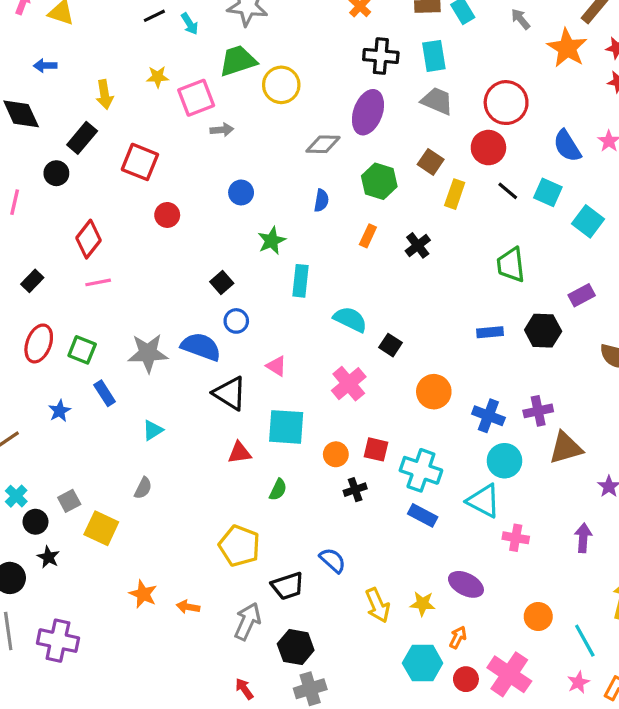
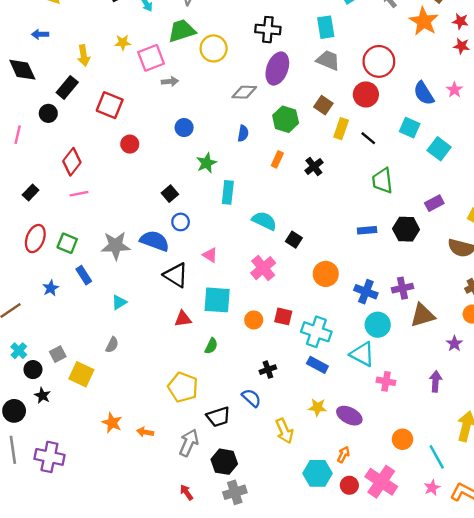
black cross: (381, 56) -> (268, 30), moved
black line: (508, 191) -> (368, 138), moved
black cross: (355, 490) -> (268, 370), moved
yellow star: (423, 604) -> (317, 407), moved

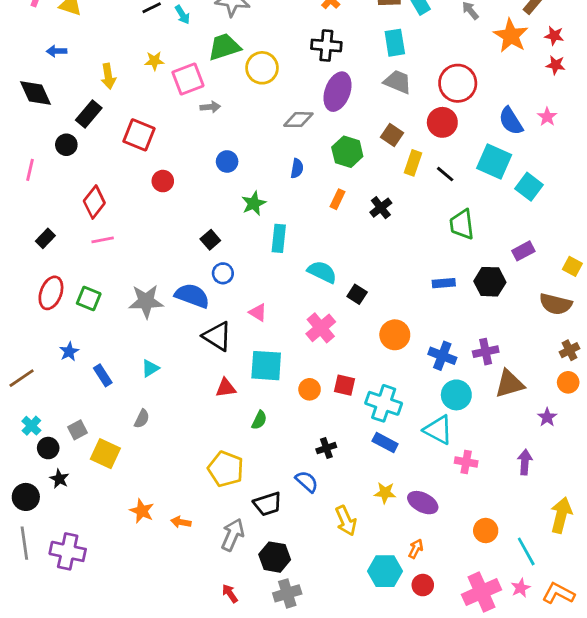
cyan square: (410, 128) -> (494, 161), size x1.4
blue rectangle: (84, 275) -> (103, 375), moved
pink cross: (381, 482) -> (481, 592), moved, turned 32

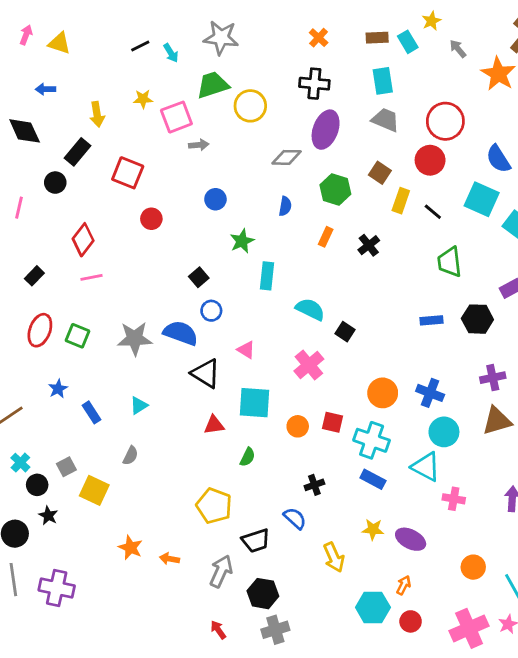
orange circle: (395, 335) -> (383, 393), moved
purple cross: (486, 352) -> (493, 378), moved

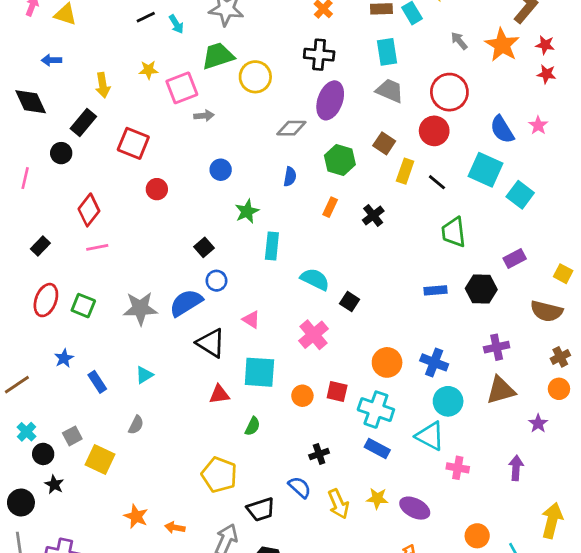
gray arrow: (458, 49) -> (459, 41), moved
blue semicircle: (181, 333) -> (186, 303), turned -52
yellow arrow: (334, 557) -> (338, 504), moved

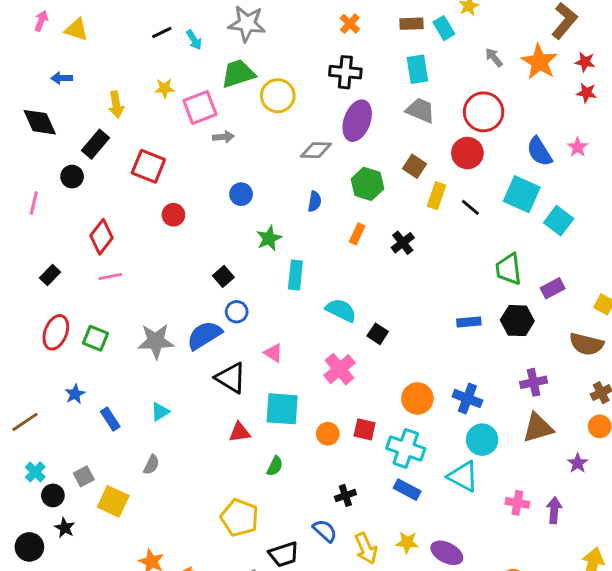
green trapezoid: (454, 232) -> (509, 269), moved
pink cross: (458, 468) -> (517, 503), moved

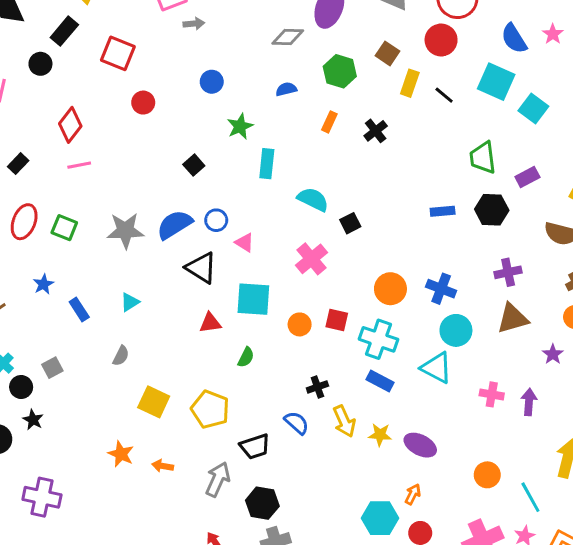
blue semicircle: (315, 202) -> (286, 89), turned -114
blue circle: (237, 312) -> (216, 220), moved
black square: (378, 334) -> (350, 223), turned 30
yellow square: (113, 501) -> (154, 402), moved
yellow arrow: (366, 548) -> (344, 421), moved

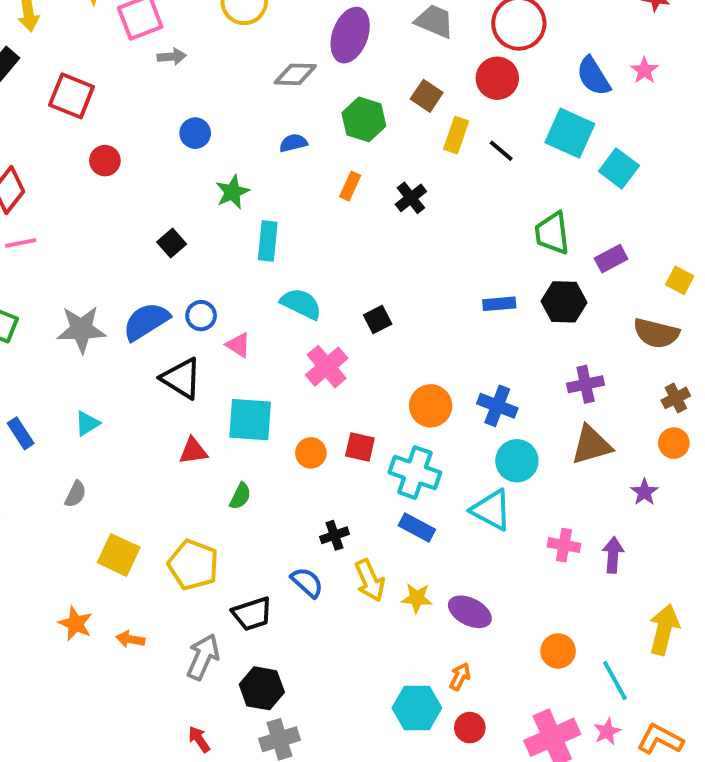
cyan semicircle: (313, 199) -> (301, 304), moved

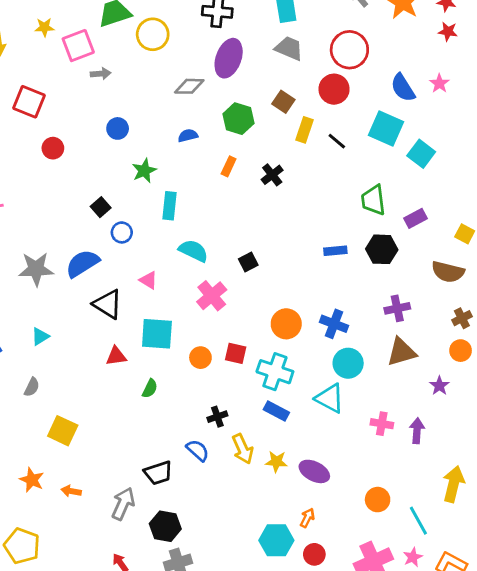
blue circle: (201, 316) -> (122, 232), moved
yellow pentagon: (193, 565) -> (22, 546), moved

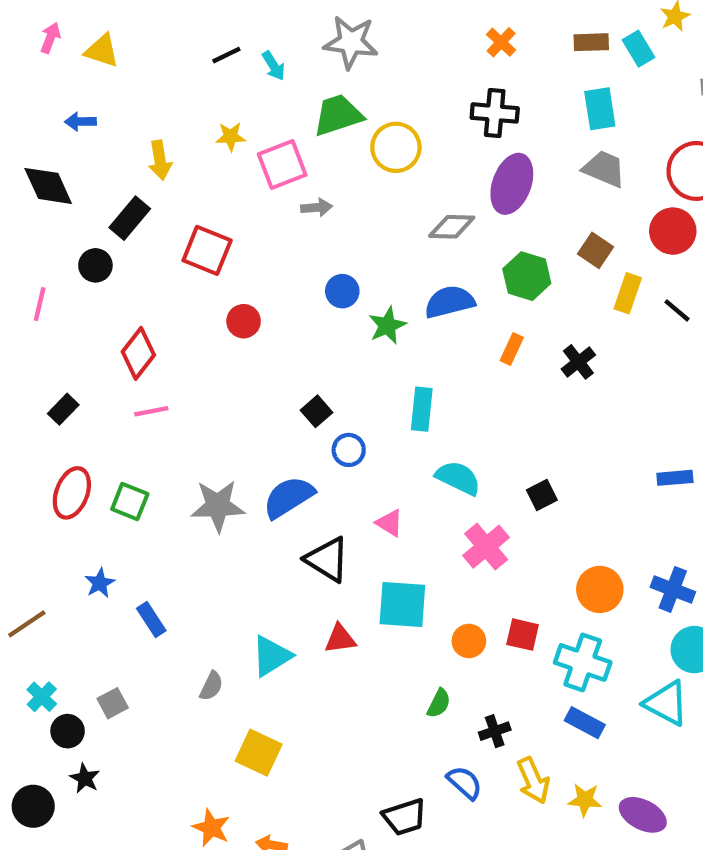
blue semicircle: (188, 135) -> (450, 302), size x1.6
green star: (144, 171) -> (387, 325), moved
cyan triangle: (40, 336) -> (271, 656), moved, size x1.5
green semicircle: (150, 389) -> (439, 703), moved

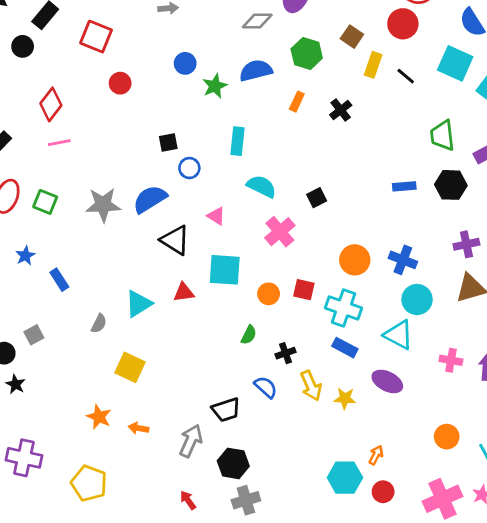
black square: (317, 411) -> (168, 143), turned 30
purple ellipse: (643, 815) -> (387, 381), moved

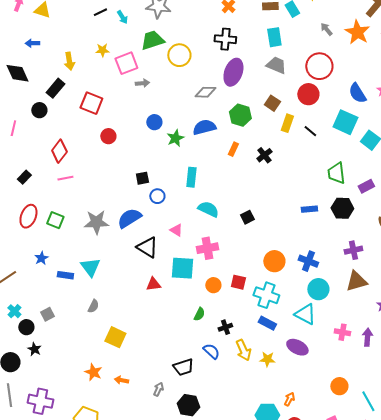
pink cross: (280, 232) -> (207, 248), moved, turned 30
blue rectangle: (59, 280) -> (65, 275), turned -49
cyan triangle: (138, 304) -> (90, 267), moved, turned -35
gray arrow: (191, 441) -> (158, 389), size x0.6

